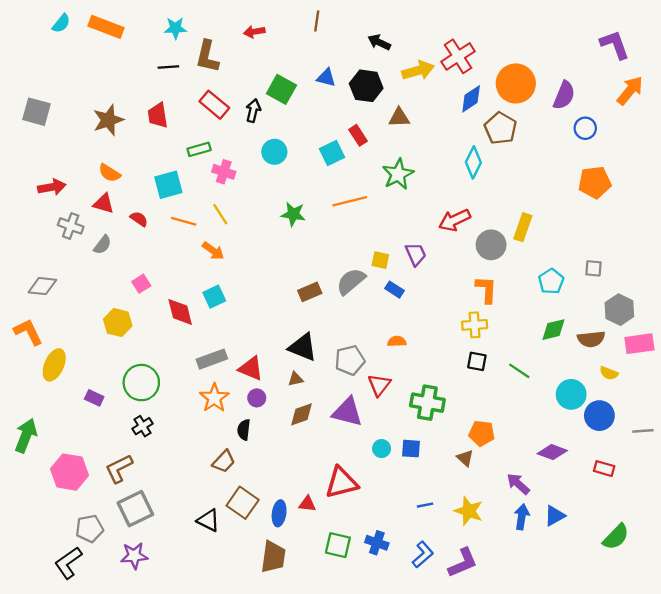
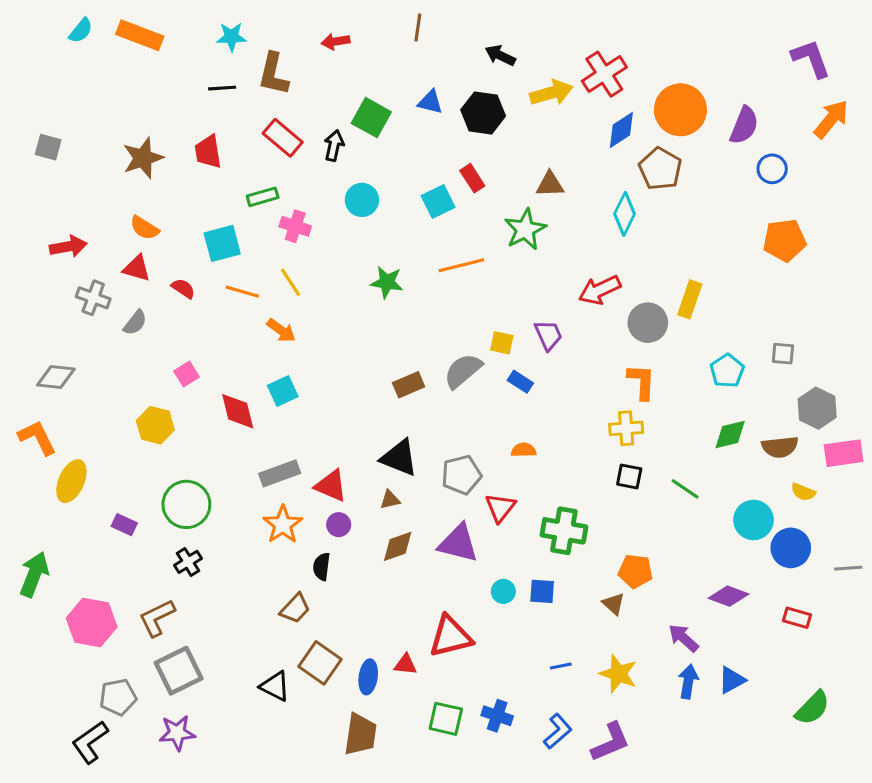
gray square: (37, 112) -> (48, 147), size x0.7
brown triangle: (399, 118) -> (550, 184), moved

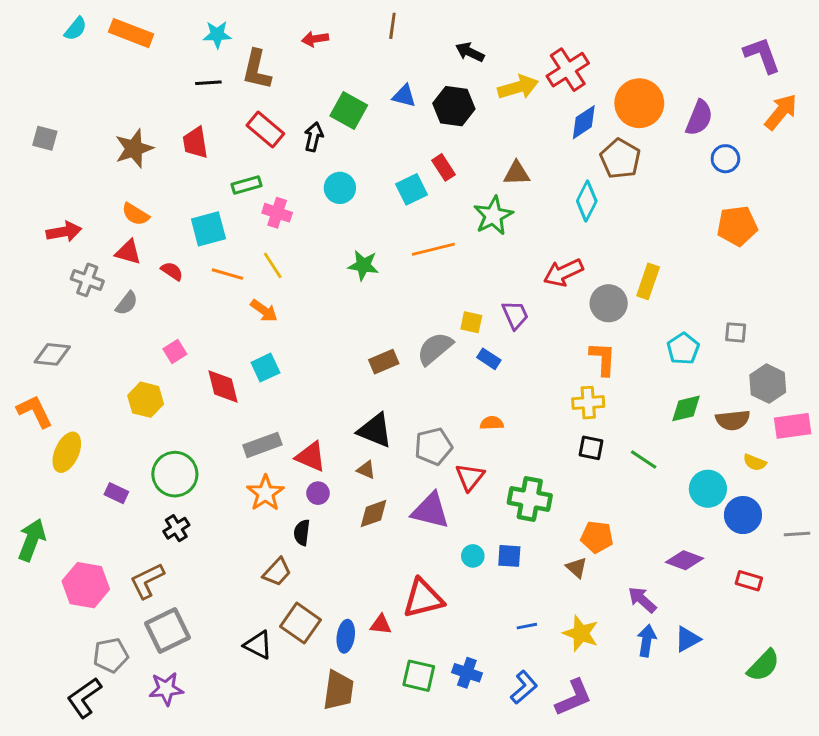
brown triangle: (390, 500) -> (366, 470), turned 36

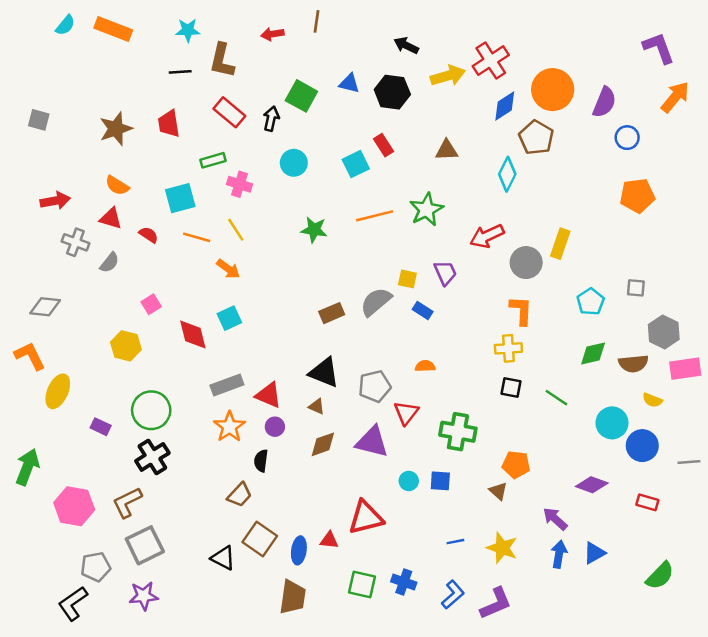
brown line: (392, 26) -> (317, 21), moved
green star: (493, 216) -> (426, 210), moved
black cross: (176, 528) -> (152, 457), size x1.5

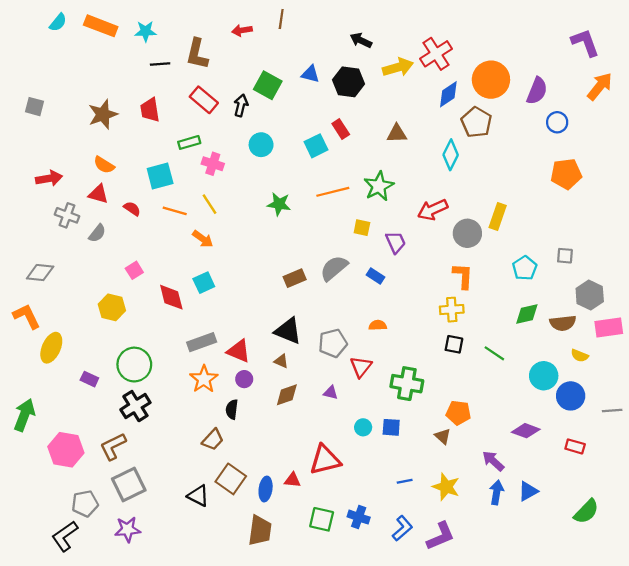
cyan star: (188, 30) -> (146, 31), moved
yellow square: (407, 279) -> (362, 228), moved
purple triangle: (372, 442) -> (331, 393), size x0.5

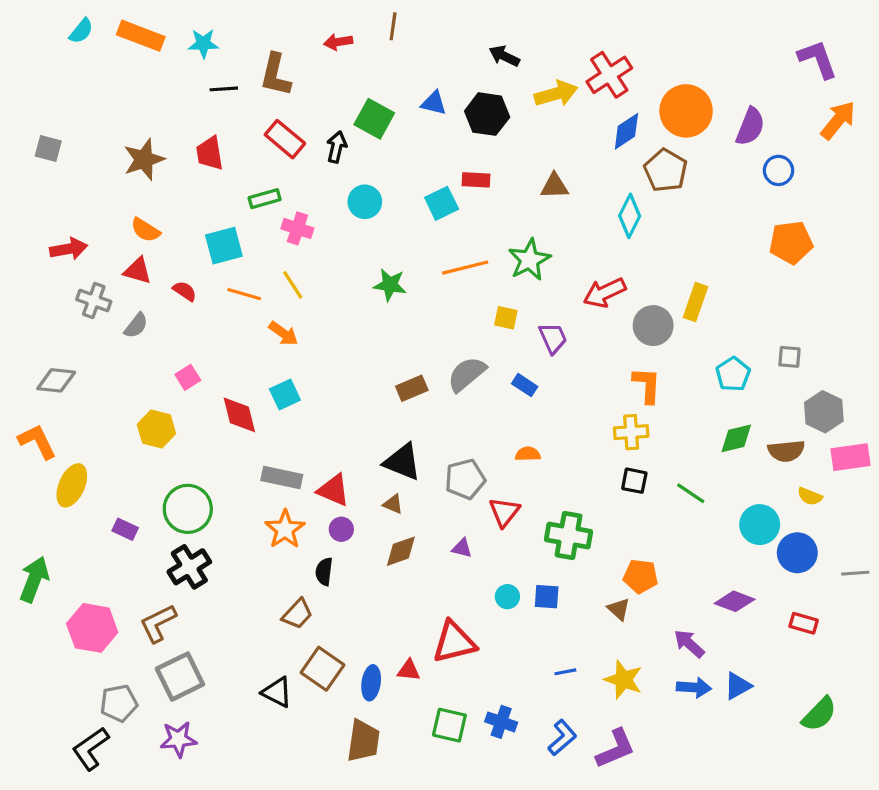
red rectangle: (341, 129) -> (476, 180), turned -54
gray rectangle: (202, 342) -> (282, 478), turned 32
blue arrow: (497, 492) -> (694, 688), turned 85

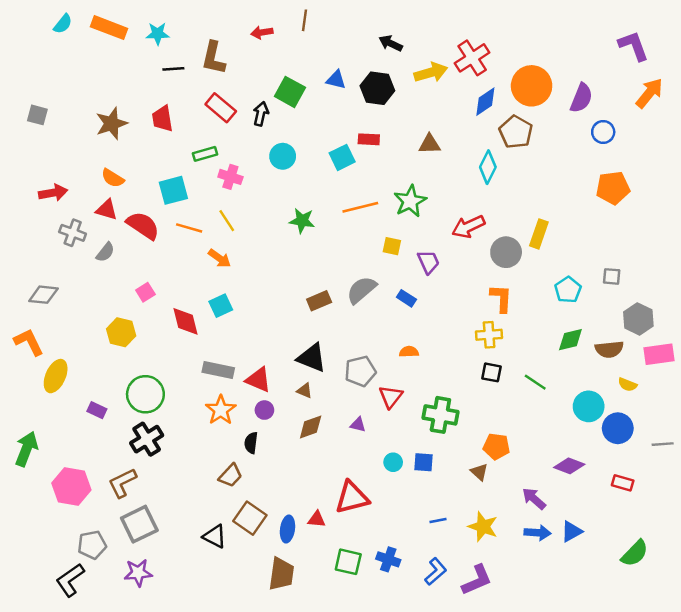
red semicircle: (185, 291) -> (143, 225), size x1.8

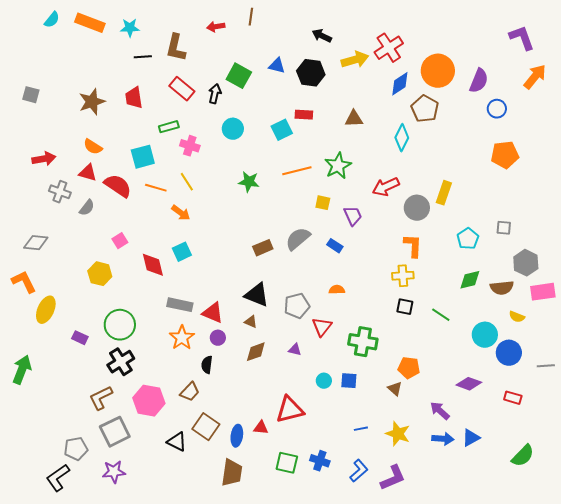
pink hexagon: (71, 487) -> (149, 401), moved

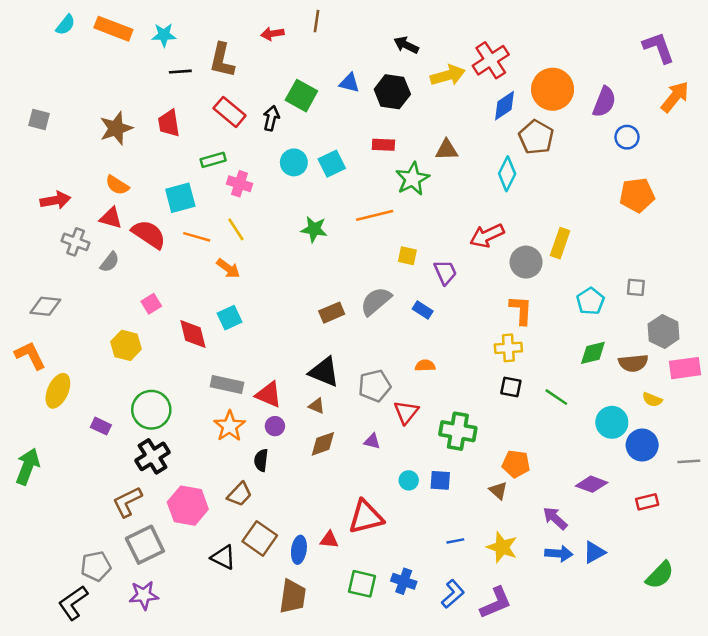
cyan square: (282, 130) -> (332, 164), moved
green star: (338, 166) -> (412, 179), moved
red rectangle: (513, 398) -> (647, 502), turned -30

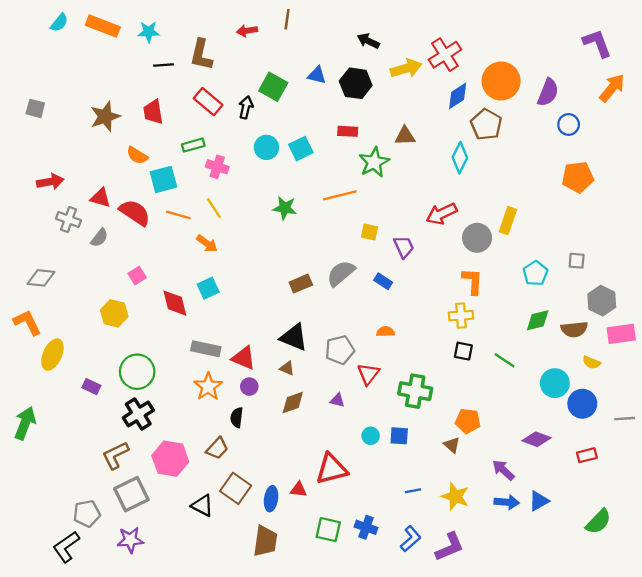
orange semicircle: (117, 185) -> (137, 155), moved

